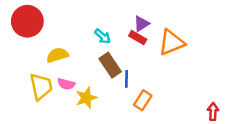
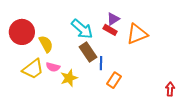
red circle: (27, 21) -> (22, 32), moved
cyan arrow: (103, 36) -> (82, 29), size x1.6
yellow semicircle: (57, 55) -> (46, 44), turned 78
yellow trapezoid: (41, 86) -> (33, 69), turned 65

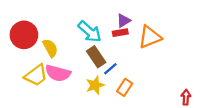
red rectangle: (110, 30) -> (120, 33), turned -40
blue line: (101, 63) -> (110, 69), turned 48
pink semicircle: (53, 67) -> (58, 73), size x1.6
yellow star: (69, 78) -> (95, 85), moved

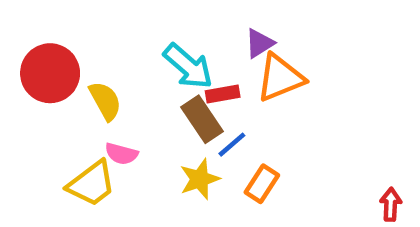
red rectangle: (120, 33) -> (223, 94), moved
orange triangle: (150, 37) -> (280, 78), moved
pink semicircle: (58, 73) -> (121, 154), size x0.6
yellow trapezoid: (36, 75) -> (91, 184), moved

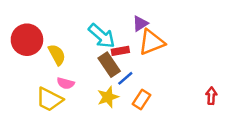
yellow trapezoid: (91, 184) -> (49, 99), turned 64
red arrow: (391, 204) -> (211, 96), moved

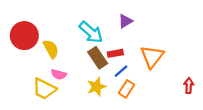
orange triangle: (151, 42) -> (152, 57), moved, turned -30
red rectangle: (120, 51) -> (115, 53), moved
blue line: (125, 78) -> (121, 71), moved

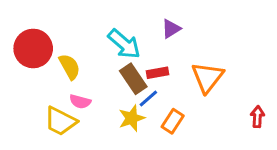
blue line: (121, 71) -> (148, 98), moved

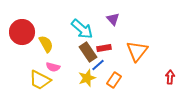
purple triangle: (171, 29) -> (113, 19), turned -40

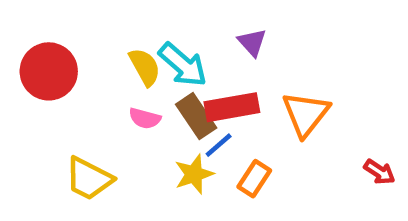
yellow semicircle: (46, 44) -> (145, 67), moved
red rectangle: (104, 48) -> (232, 107), size x1.6
pink semicircle: (53, 67) -> (145, 118), moved
red arrow: (170, 77) -> (379, 172), turned 120

